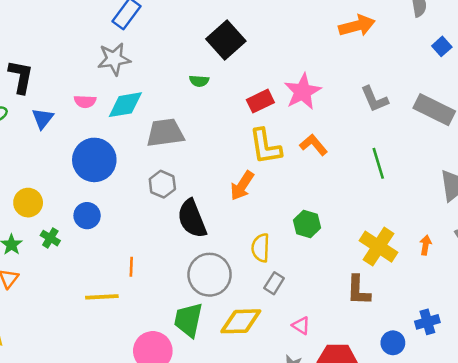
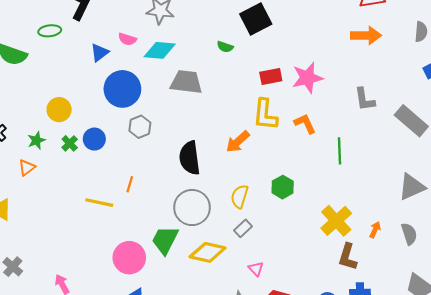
blue triangle: (43, 118) -> (100, 53), moved
green line: (378, 163) -> (339, 151), moved
gray hexagon: (162, 184) -> (140, 127), moved
blue circle: (87, 216) -> (94, 139), moved
brown L-shape: (358, 290) -> (348, 257), moved

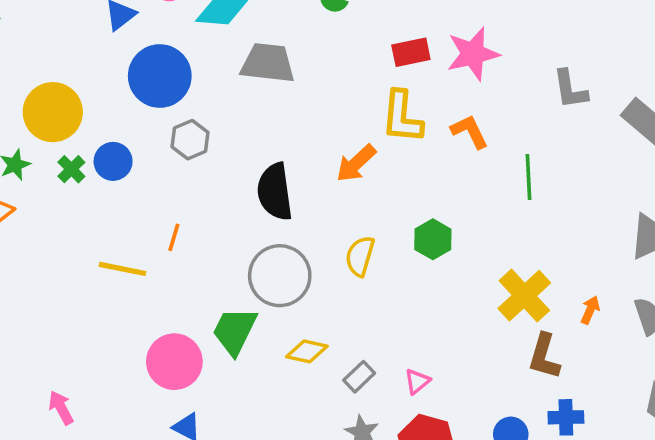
yellow circle: (59, 110) -> (53, 112), size x1.4
gray rectangle: (243, 228) -> (359, 377), moved
yellow diamond: (208, 252) -> (307, 351), size x0.7
pink triangle: (256, 269) -> (417, 381), moved, turned 35

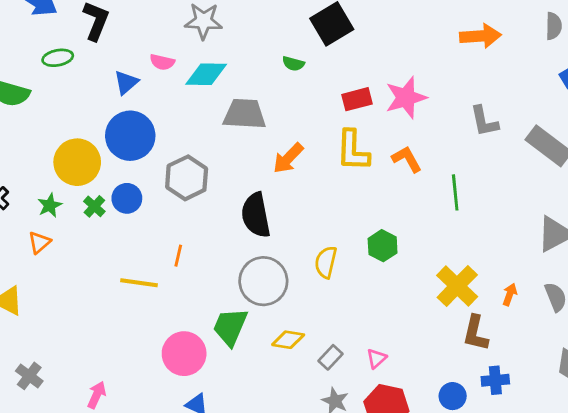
blue circle: (160, 76) -> (130, 136), moved
gray hexagon: (190, 140) -> (187, 178), size x1.4
orange arrow: (356, 163) -> (288, 158), moved
pink arrow: (61, 408) -> (97, 395), turned 56

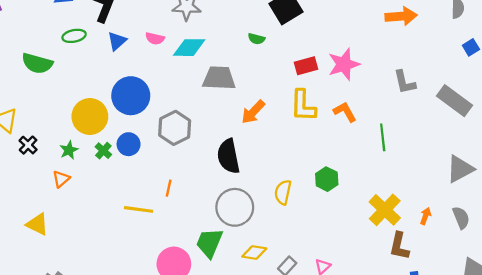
blue triangle: (126, 82) -> (117, 41), moved

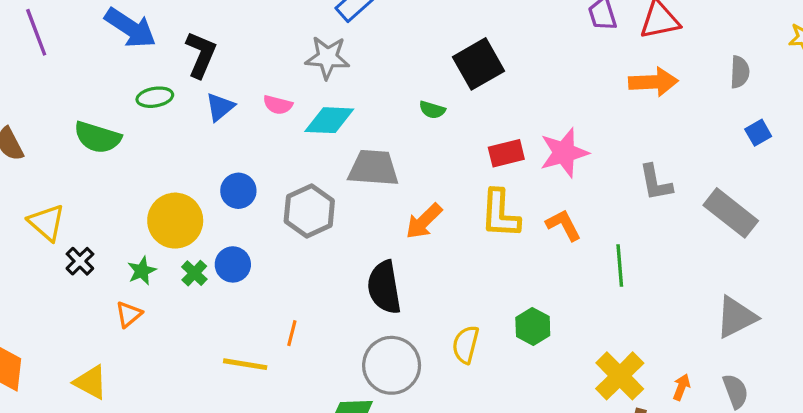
blue circle: (131, 96) -> (238, 191), size x0.6
gray hexagon: (175, 128) -> (309, 211), moved

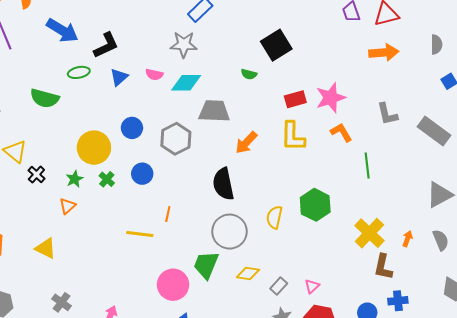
black L-shape: (201, 55) -> (106, 45), turned 44
orange L-shape: (564, 225) -> (341, 132), moved
blue circle: (233, 264) -> (142, 174), moved
green hexagon: (533, 327) -> (315, 205), size x1.4

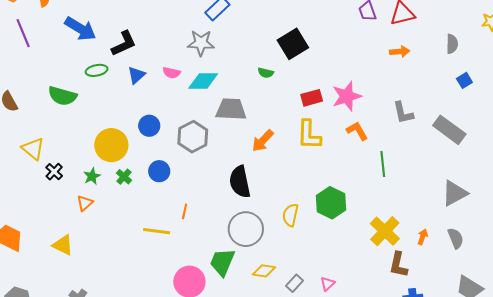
orange arrow: (384, 52) -> (400, 52), size x0.7

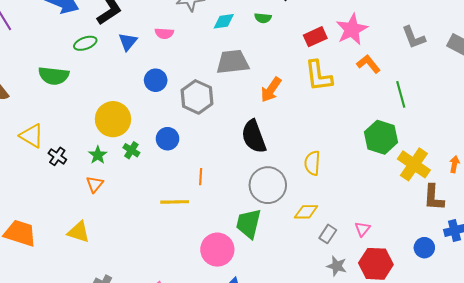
cyan diamond: (203, 81) -> (224, 21), moved, size x0.7
blue circle: (149, 126) -> (156, 80), moved
green hexagon: (331, 203) -> (381, 137), moved
yellow diamond: (264, 271) -> (306, 212), moved

